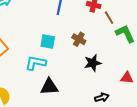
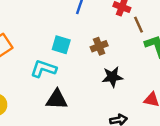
brown cross: (79, 39) -> (99, 46), turned 32

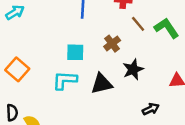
brown line: (139, 25) -> (138, 24), moved
black triangle: (57, 99) -> (102, 84), moved

